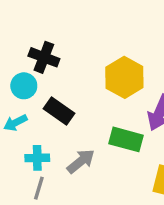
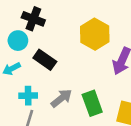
green rectangle: (126, 139) -> (92, 103), moved, turned 55

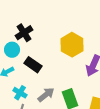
black cross: (33, 19) -> (24, 33), turned 36
cyan cross: (28, 96) -> (20, 93), turned 32

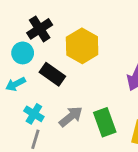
yellow hexagon: (72, 45) -> (82, 46), moved

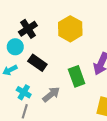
yellow hexagon: (82, 46) -> (70, 29), moved
green rectangle: (105, 122) -> (77, 76), moved

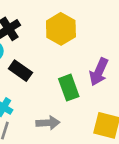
gray arrow: (51, 94) -> (48, 123), moved, turned 36

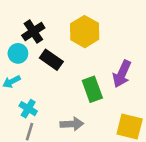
black rectangle: (20, 71) -> (51, 60), moved

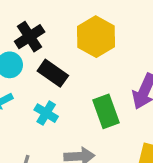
cyan cross: (28, 109) -> (46, 113), moved

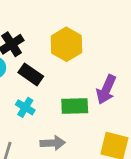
green rectangle: (106, 111) -> (75, 106), turned -72

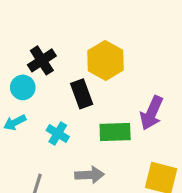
black rectangle: (31, 74) -> (82, 94), moved, turned 35

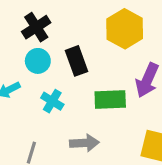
yellow hexagon: (105, 60) -> (125, 29), moved
cyan circle: (23, 87) -> (38, 61), moved

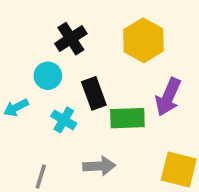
black cross: (36, 27) -> (71, 39), moved
black rectangle: (76, 61) -> (94, 93), moved

